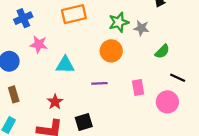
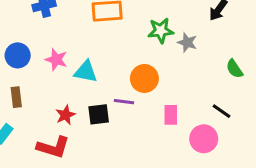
pink star: (39, 44) -> (56, 59), moved
orange circle: (111, 51) -> (144, 78), moved
green semicircle: (162, 51) -> (234, 69), moved, turned 91
black square: (84, 122) -> (99, 114), moved

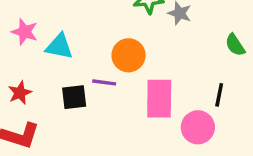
black line: (221, 111) -> (219, 95), turned 66
red star: (65, 115) -> (20, 93), moved
pink rectangle: (171, 115) -> (159, 99), size x1.6

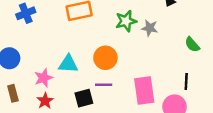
pink star: (25, 32) -> (44, 78), moved, turned -30
orange circle: (129, 55) -> (105, 58), moved

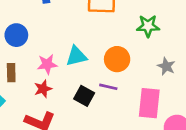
gray star: (150, 28) -> (166, 66), moved
cyan triangle: (68, 64) -> (76, 56), turned -30
black square: (84, 98) -> (84, 96), turned 30

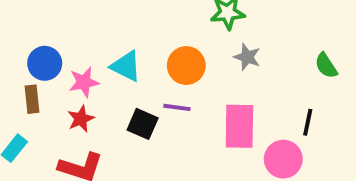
blue circle: (16, 35) -> (45, 63), moved
cyan triangle: (76, 56) -> (126, 66), turned 45
gray star: (166, 66) -> (247, 57), moved

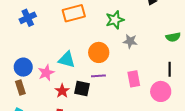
green semicircle: (326, 66) -> (173, 37), turned -56
red star: (81, 119) -> (62, 91), moved
pink rectangle: (239, 126) -> (134, 79), size x0.7

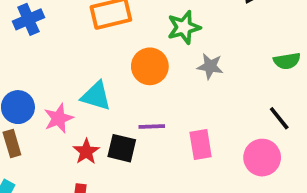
orange circle: (99, 52) -> (150, 66), moved
black line: (170, 69) -> (279, 118), turned -40
pink rectangle: (134, 79) -> (201, 144), moved

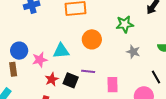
green star: (184, 27) -> (125, 24), moved
gray star: (210, 66) -> (133, 52), moved
cyan triangle: (96, 96) -> (61, 51), turned -30

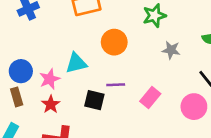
red star: (52, 79) -> (51, 104), moved
pink rectangle: (112, 85) -> (150, 97), turned 49

